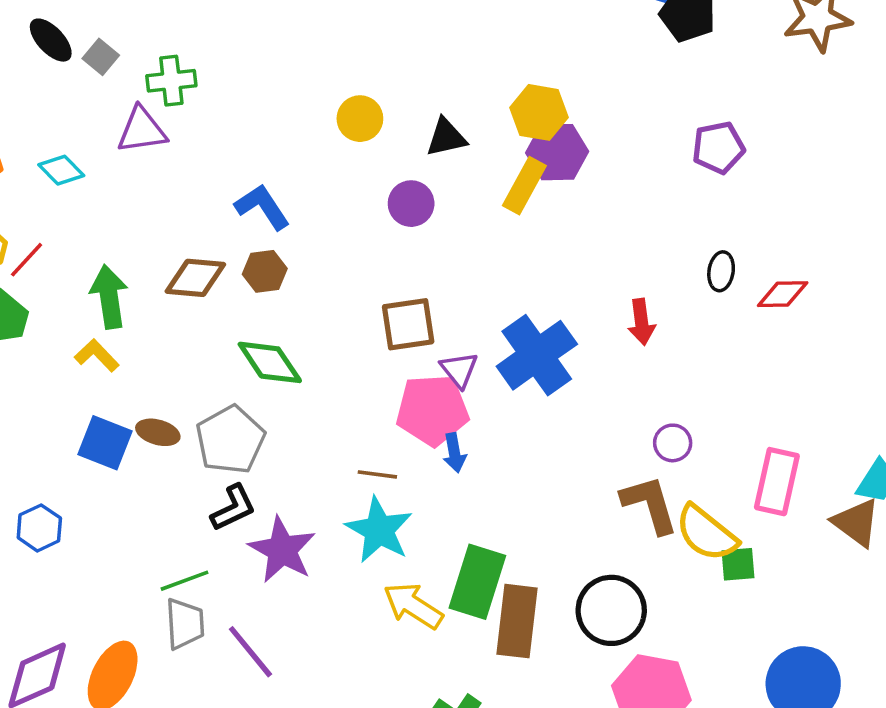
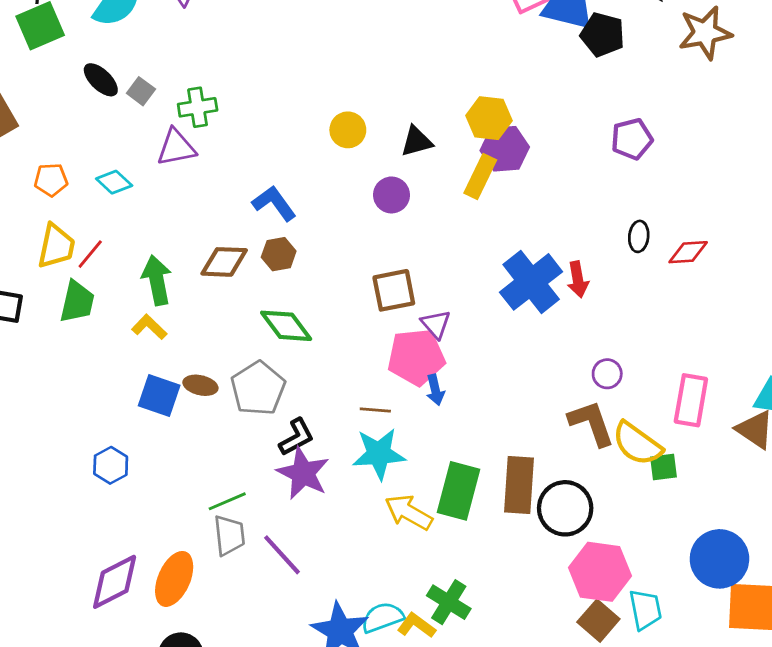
blue cross: (537, 355) -> (531, 282), moved
black L-shape: (233, 508) -> (296, 437), moved
cyan star: (379, 530) -> (379, 454), turned -30
brown rectangle: (517, 621) -> (519, 485), moved

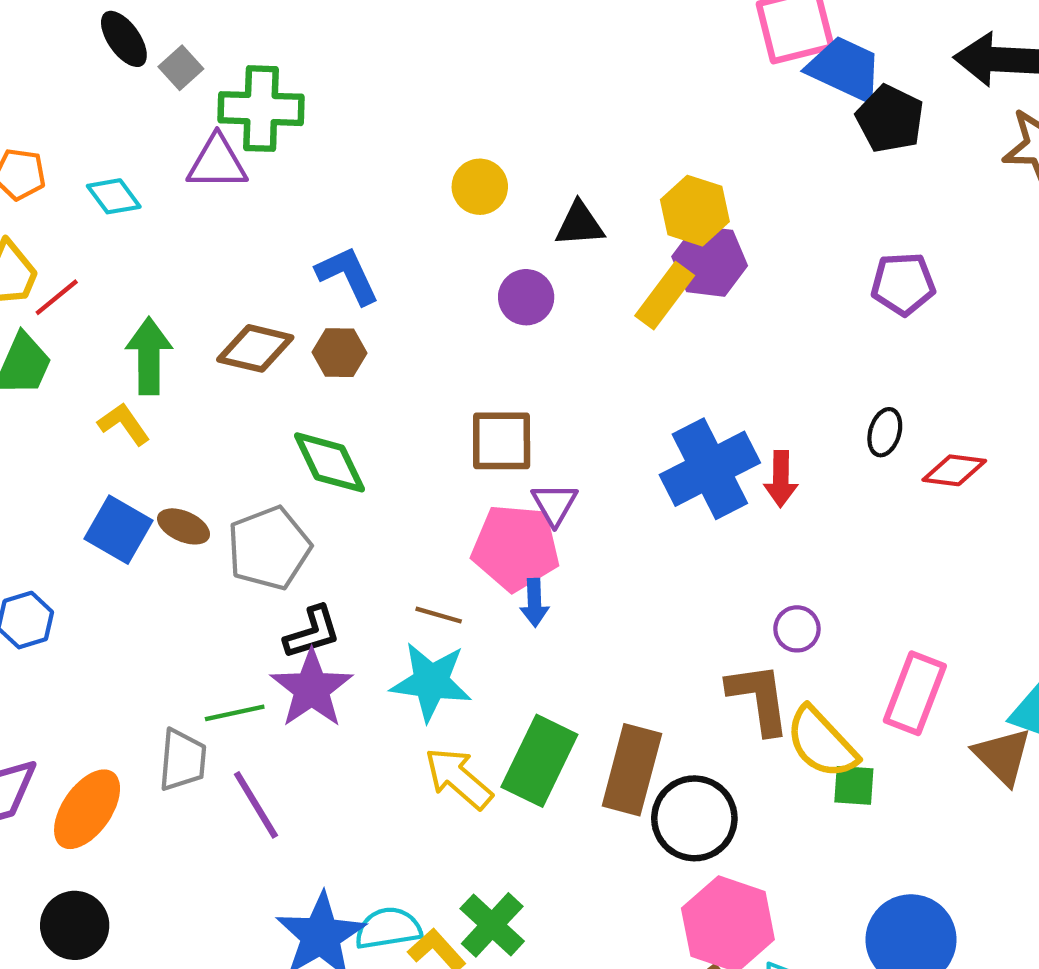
green cross: (198, 107) -> (261, 109), size x1.4
green line: (227, 501) -> (235, 713), moved

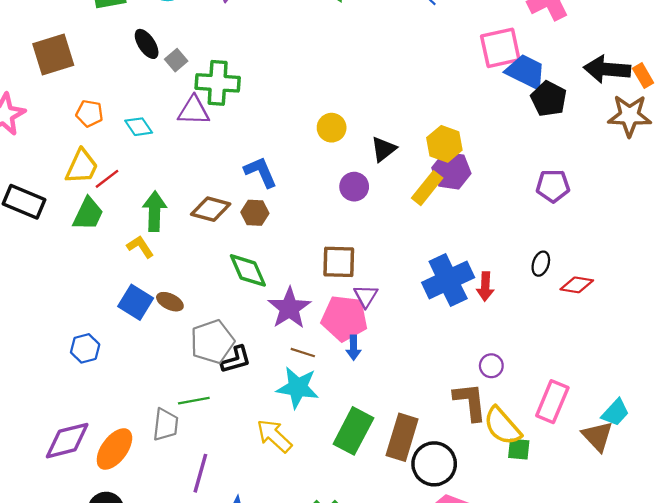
black triangle: (580, 224) -> (384, 149), turned -36
gray pentagon: (269, 548) -> (212, 342), moved
purple star: (312, 689) -> (289, 308), moved
yellow arrow: (458, 778) -> (274, 436), moved
purple line: (256, 805) -> (200, 473), moved, turned 45

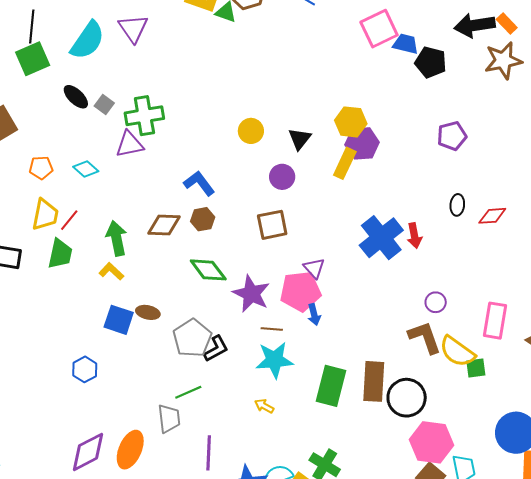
blue trapezoid: (526, 72) -> (406, 44), size x0.7
brown square: (339, 262) -> (272, 225), moved
yellow arrow: (274, 436) -> (264, 406), size x0.6

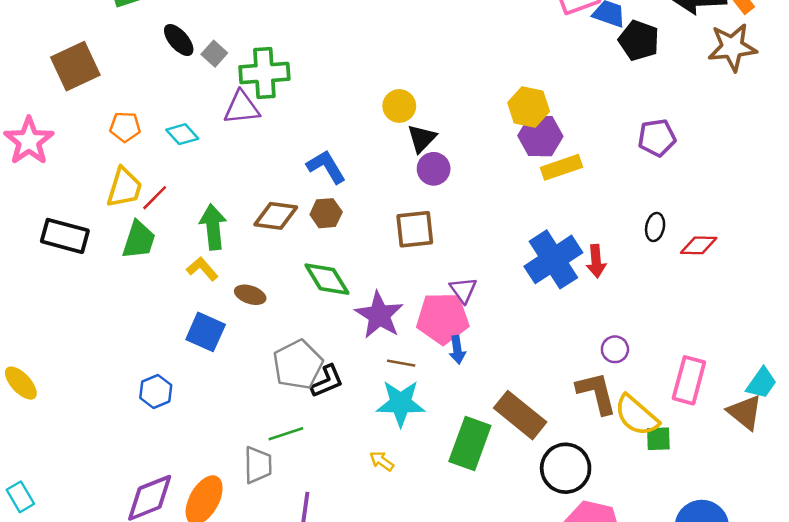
black triangle: (300, 139) -> (422, 138), moved
yellow rectangle: (345, 163) -> (561, 167), moved, turned 40
brown ellipse: (148, 312) -> (250, 295), moved
brown rectangle: (374, 381) -> (520, 415), moved, turned -60

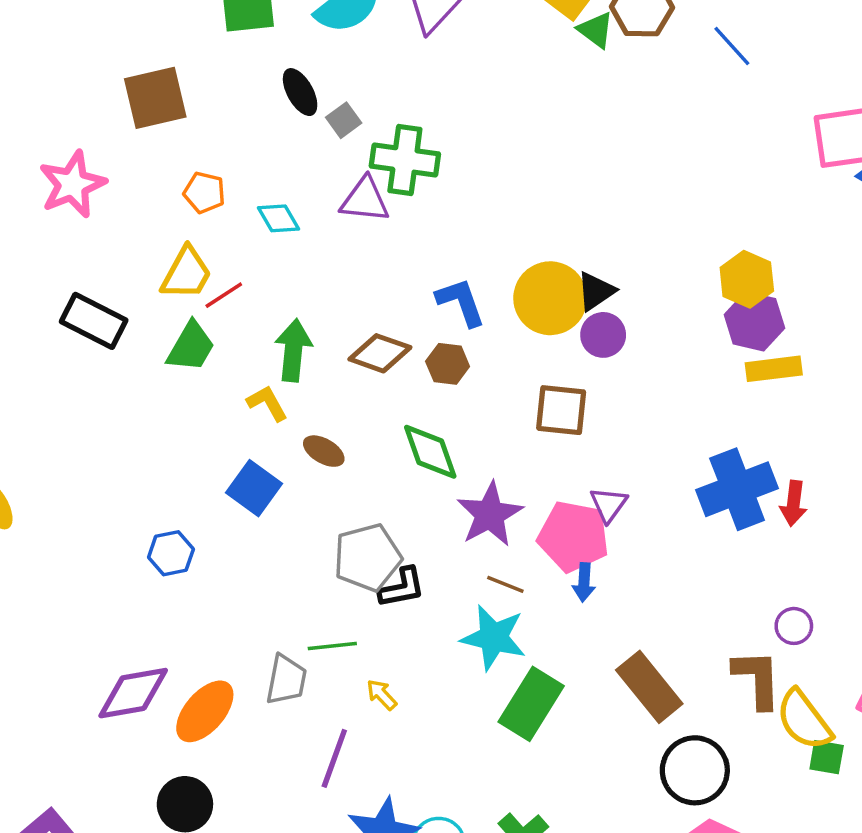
yellow circle: (399, 106) -> (550, 298), moved, size x1.6
green rectangle: (470, 443) -> (531, 704), moved
yellow arrow: (382, 461) -> (382, 695), moved

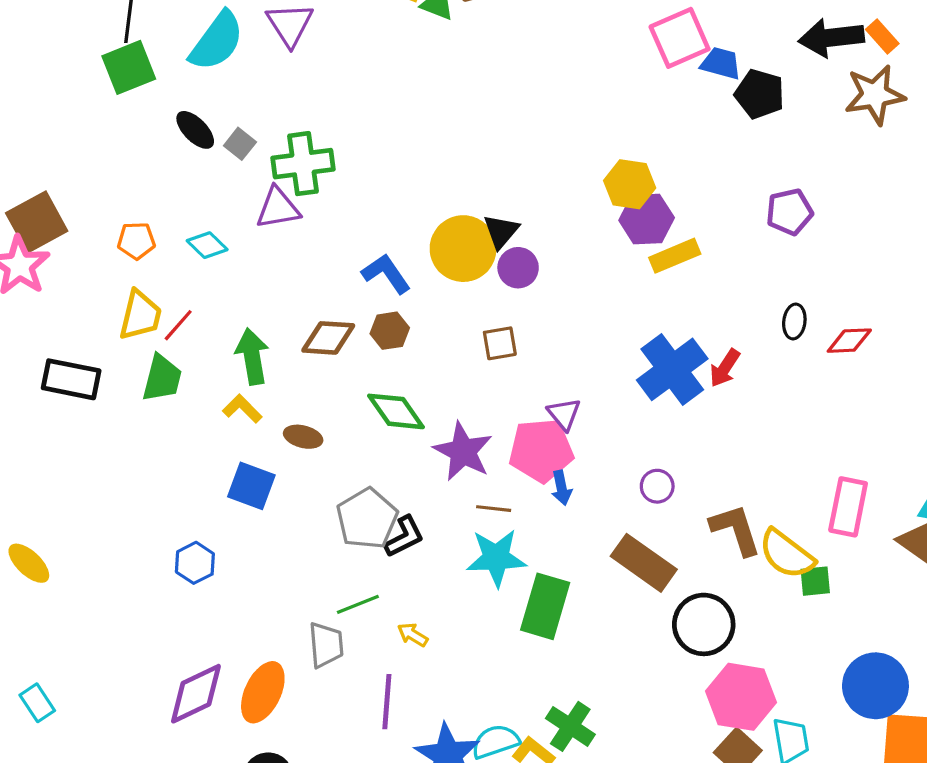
brown square: (155, 98) -> (37, 222), moved
brown square: (561, 410) -> (500, 343), size x0.7
red arrow: (793, 503) -> (725, 368), turned 42
purple circle: (794, 626) -> (657, 486), moved

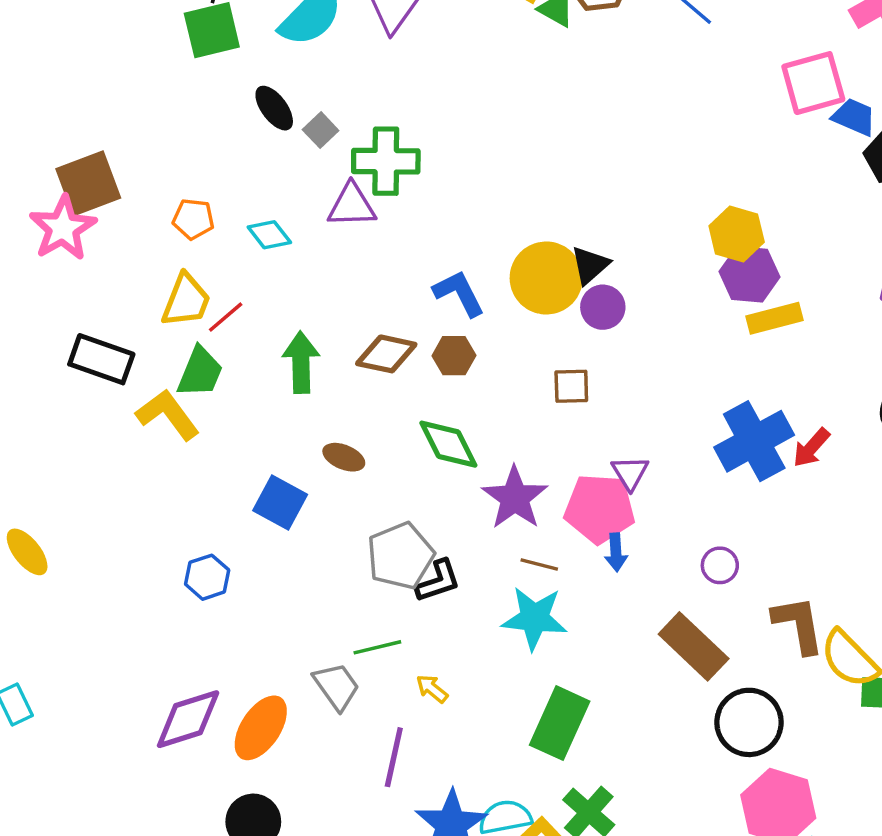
yellow L-shape: (242, 409) -> (168, 415), moved, size x1.5
green rectangle: (545, 606) -> (560, 723), moved
gray trapezoid: (326, 645) -> (336, 686), turned -39

